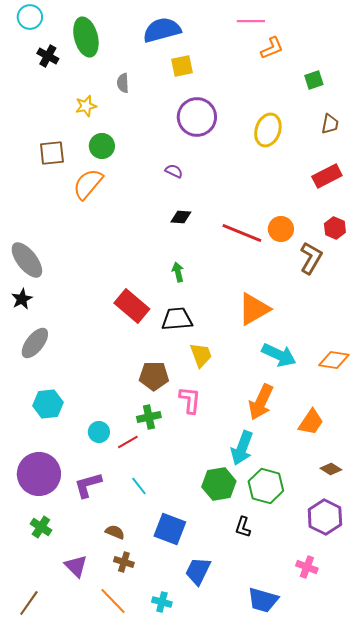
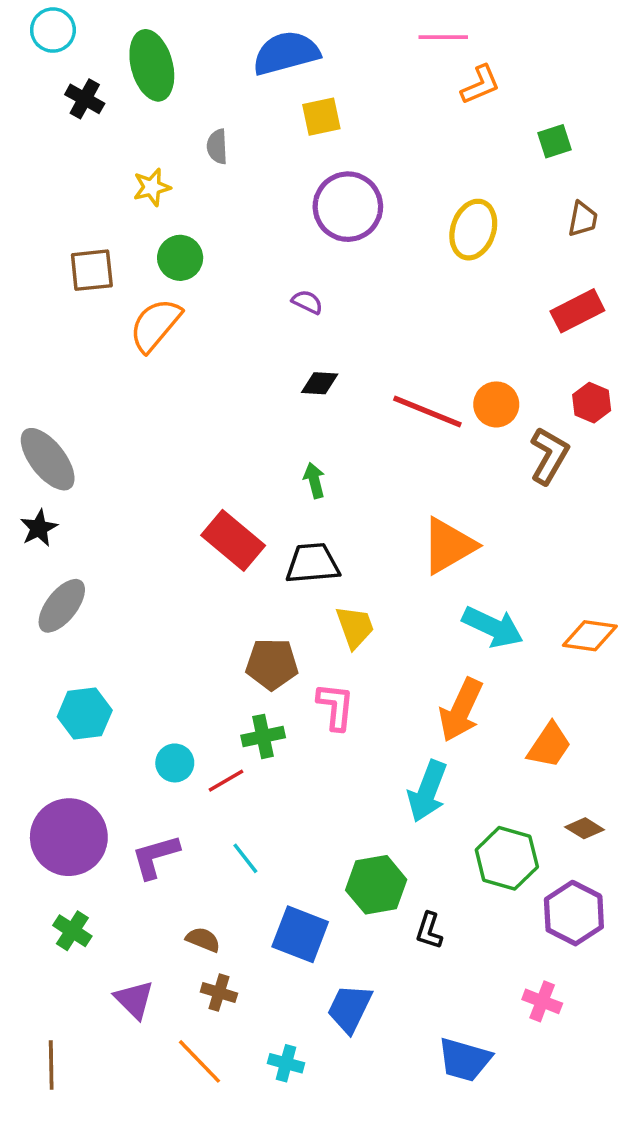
green hexagon: (219, 484) -> (376, 885), moved
green hexagon: (266, 486) -> (507, 858), moved
brown line: (29, 603) -> (51, 1065), turned -36

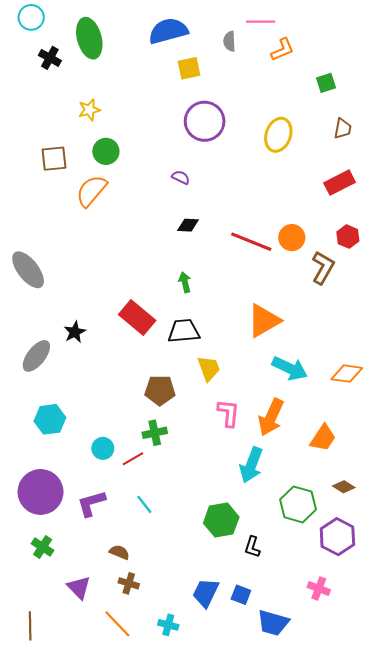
gray semicircle: (217, 147) -> (229, 41), moved
black star: (39, 528) -> (75, 332), moved
pink L-shape: (336, 706) -> (228, 413), moved
blue square: (300, 934) -> (241, 595), moved, size x0.6

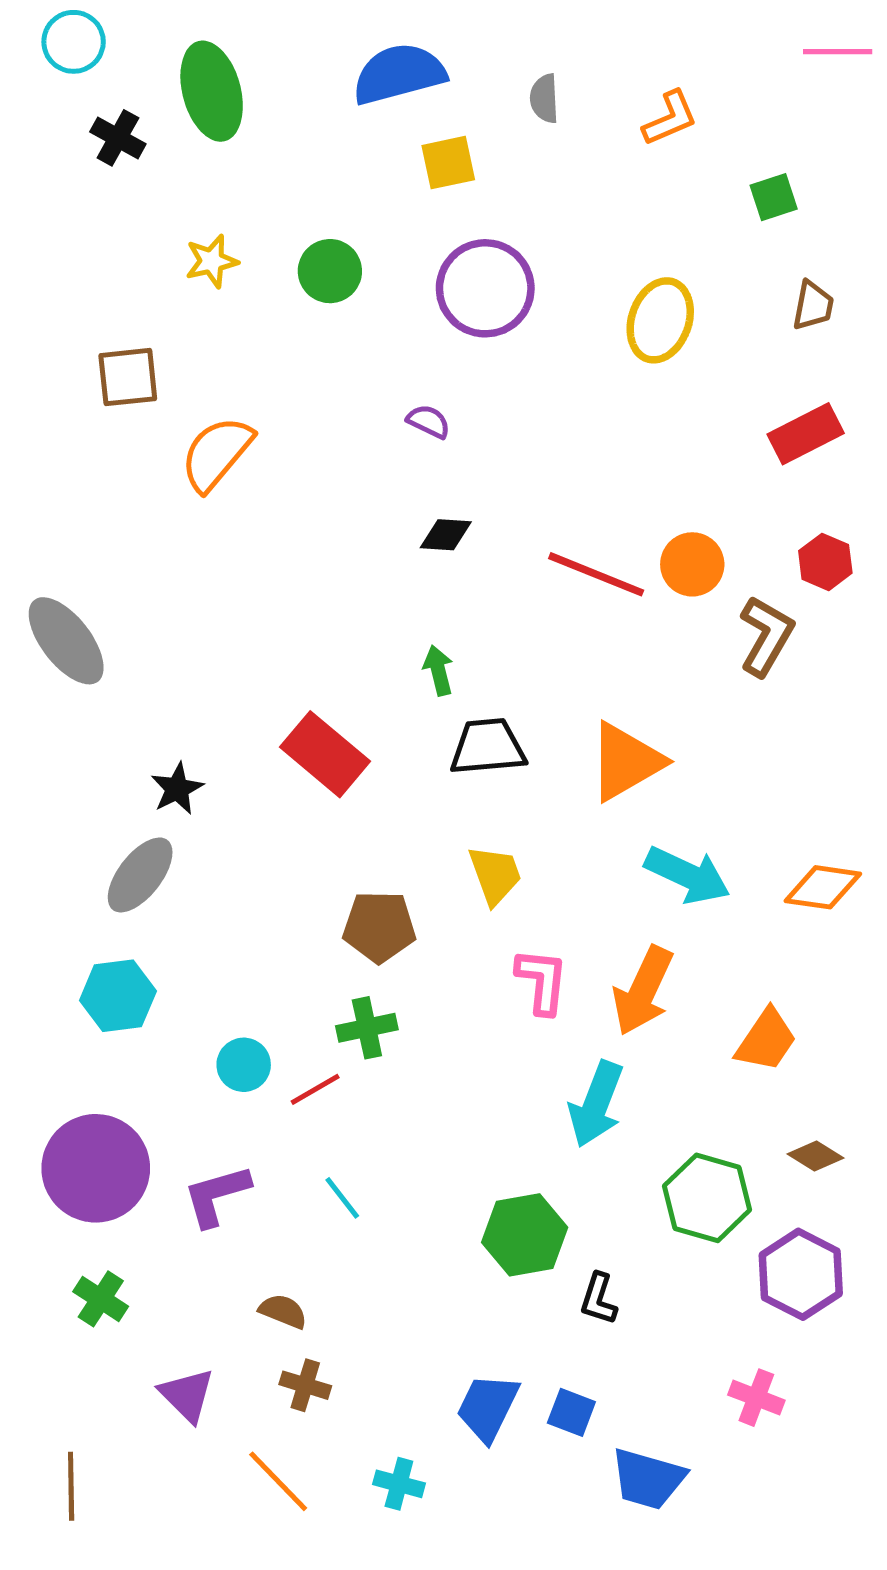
pink line: (261, 22) -> (838, 52), moved
green circle: (106, 151) -> (330, 271), moved
black trapezoid: (184, 331) -> (488, 747), moved
gray ellipse: (36, 356) -> (140, 875), moved

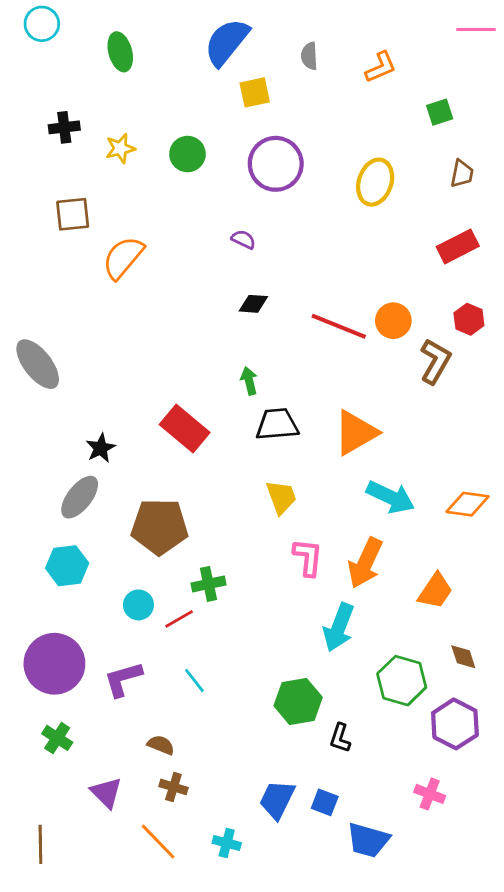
blue semicircle: (399, 74) -> (227, 42), turned -36
green ellipse: (212, 91) -> (120, 52), size x0.7
black cross: (118, 138) -> (64, 127), moved, turned -36
brown pentagon: (379, 927) -> (159, 527), moved, size x1.4
brown diamond: (816, 1156) -> (463, 657), turned 40

